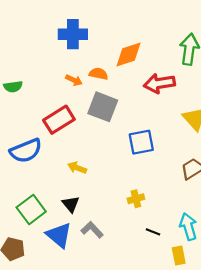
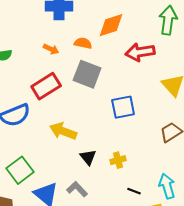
orange arrow: (74, 80) -> (51, 49), moved
yellow arrow: (77, 168) -> (63, 131), size x1.5
black triangle: (71, 204) -> (88, 157), moved

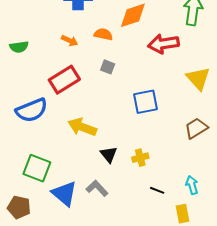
gray square: (87, 74) -> (108, 67), size x0.5
green square: (20, 170) -> (37, 168), turned -32
cyan arrow: (167, 186) -> (192, 185), size x0.7

